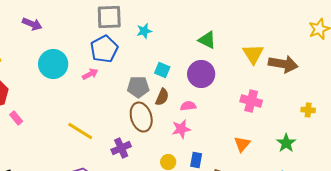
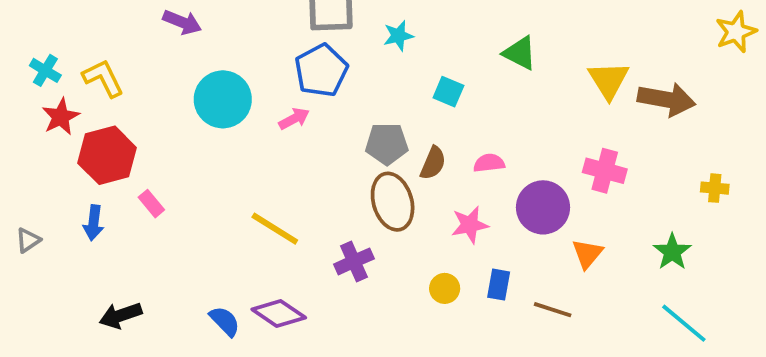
cyan square: (162, 70) -> (448, 92), moved
purple circle: (201, 74) -> (543, 207), moved
pink semicircle: (188, 106) -> (489, 163), moved

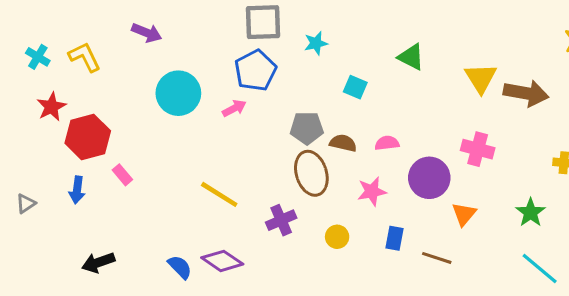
cyan cross: (45, 70) -> (38, 57), moved
yellow L-shape: (103, 78) -> (85, 57), moved
brown semicircle: (433, 163) -> (343, 143), turned -100
yellow circle: (445, 288) -> (337, 237), moved

